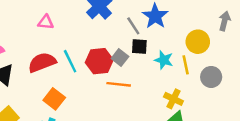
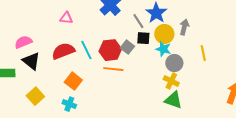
gray arrow: (225, 21) -> (184, 27), moved
yellow circle: (198, 42) -> (164, 34), moved
yellow line: (186, 65) -> (203, 53), moved
gray circle: (211, 77) -> (174, 63), moved
orange line: (119, 84) -> (113, 69), moved

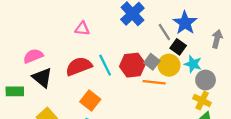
yellow circle: (164, 34) -> (169, 65), moved
black square: (143, 38) -> (178, 47), moved, turned 32
orange line: (113, 69) -> (154, 82), moved

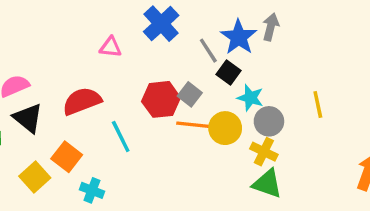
pink triangle: (82, 29) -> (111, 47), moved
gray arrow: (217, 39) -> (271, 27), moved
cyan line: (105, 65) -> (121, 137), moved
yellow circle: (169, 65) -> (225, 128), moved
orange square: (90, 101) -> (67, 157), moved

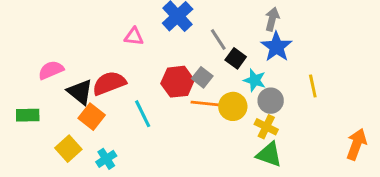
blue star: (239, 37) -> (276, 47), moved
black triangle: (28, 118) -> (80, 92), moved
orange square: (67, 157) -> (92, 117), moved
cyan cross: (92, 190) -> (106, 159), moved, turned 36

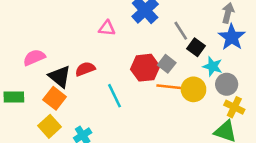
red semicircle: (109, 83) -> (85, 69), size x0.7
orange square: (92, 117) -> (55, 98), moved
yellow cross: (266, 127) -> (234, 107), moved

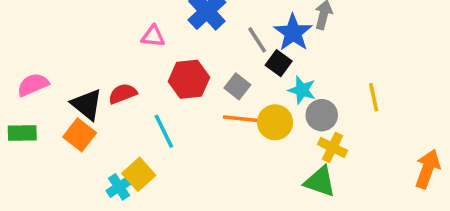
blue star: (232, 37) -> (293, 33), moved
pink semicircle: (34, 57) -> (33, 85), moved
red hexagon: (145, 68) -> (189, 79), moved
yellow square: (49, 126) -> (139, 174), moved

